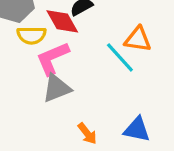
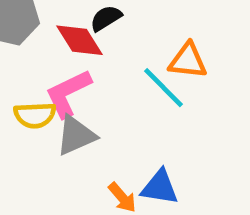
yellow semicircle: (31, 35) -> (35, 115), moved
blue triangle: (137, 129) -> (160, 187), moved

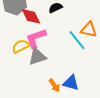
red diamond: (79, 40) -> (31, 16), moved
yellow semicircle: (35, 115) -> (21, 46), turned 150

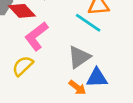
yellow semicircle: (21, 46) -> (23, 66), moved
gray triangle: (37, 57) -> (79, 57), moved

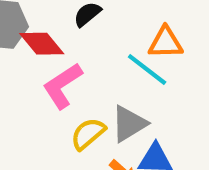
yellow semicircle: (23, 66) -> (88, 134), moved

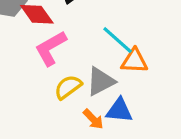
orange triangle: (166, 43) -> (134, 61), moved

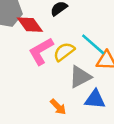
yellow semicircle: (68, 87) -> (64, 52), moved
orange arrow: (93, 119) -> (58, 107), moved

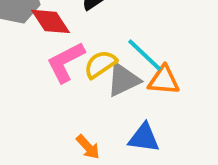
gray triangle: (80, 77) -> (123, 80), moved

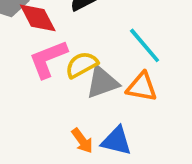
cyan line: (145, 55) -> (145, 45), moved
orange arrow: (88, 147) -> (82, 141), moved

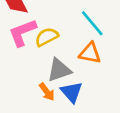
gray triangle: (102, 82) -> (59, 70), moved
blue triangle: (116, 141) -> (72, 92), turned 35

